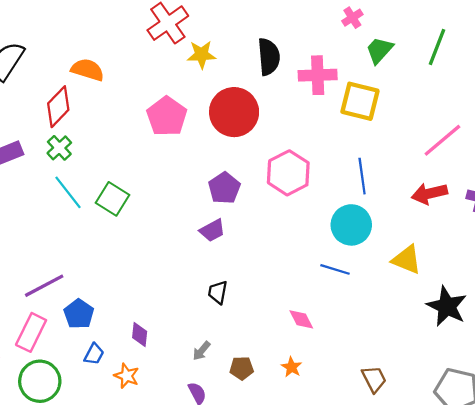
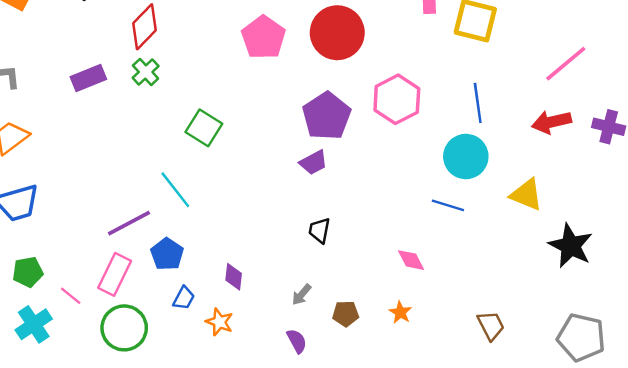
purple pentagon: (224, 188) -> (327, 116), size x1.4
cyan line: (68, 192) -> (175, 190), moved

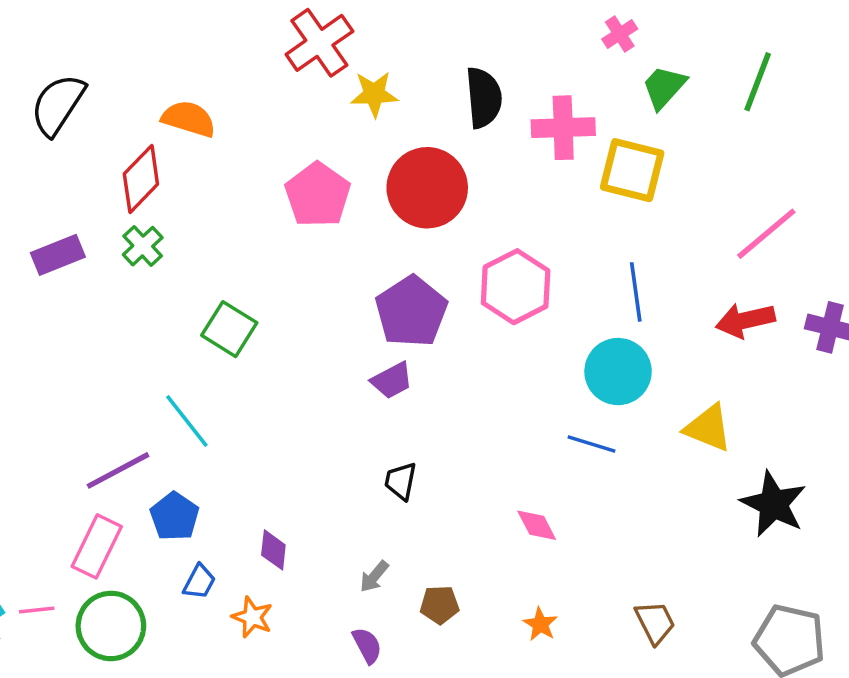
pink line: (71, 296) -> (37, 610), moved, turned -45
orange star: (400, 312) -> (540, 624), moved

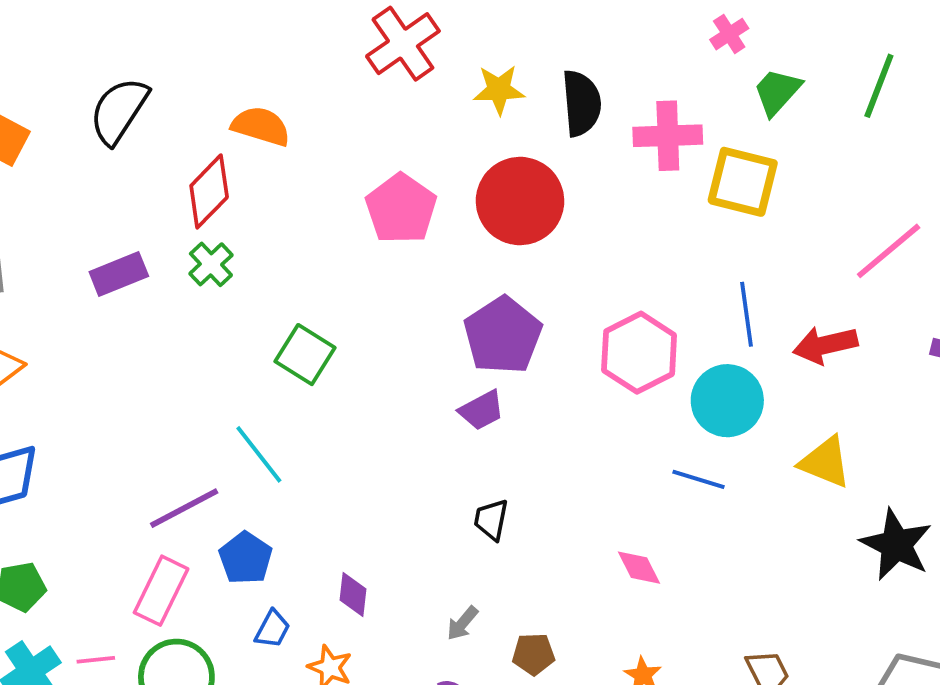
yellow star: (374, 94) -> (499, 90), moved
pink hexagon: (516, 287) -> (639, 353), moved
red arrow: (745, 320) -> (825, 345), moved

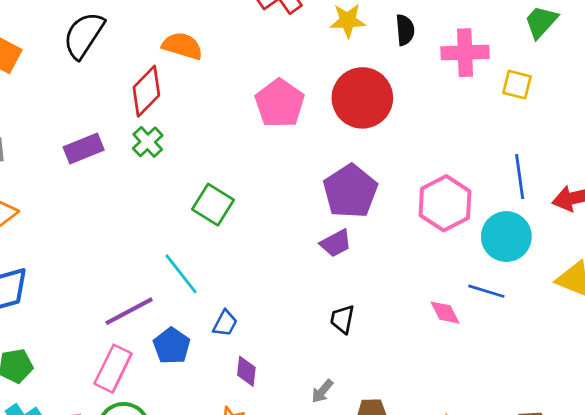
black semicircle: (581, 103) -> (405, 30), size x0.7
yellow square: (743, 182) -> (517, 85), size x0.6
pink diamond: (639, 568) -> (445, 313), moved
blue trapezoid: (272, 629) -> (225, 323), moved

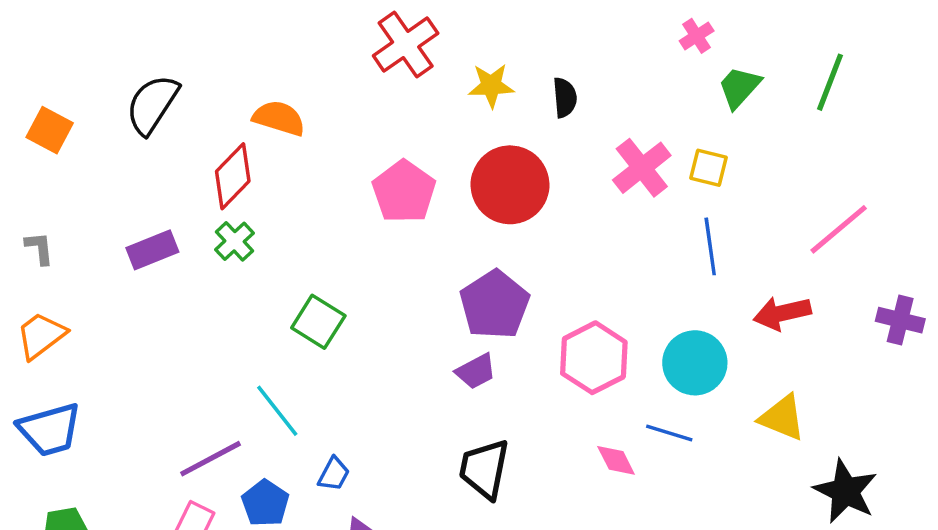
pink cross: (465, 53) -> (642, 168), moved, turned -36
blue line: (520, 177) -> (710, 246), moved
pink hexagon: (445, 203) -> (594, 358), moved
black trapezoid: (342, 319) -> (484, 469), size x1.6

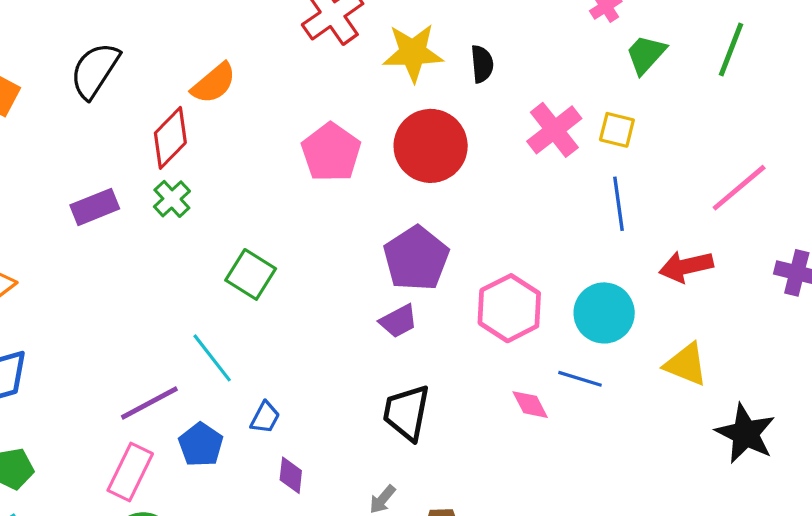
yellow star: (491, 86) -> (413, 53), size x1.4
orange semicircle: (279, 118) -> (214, 83), turned 123

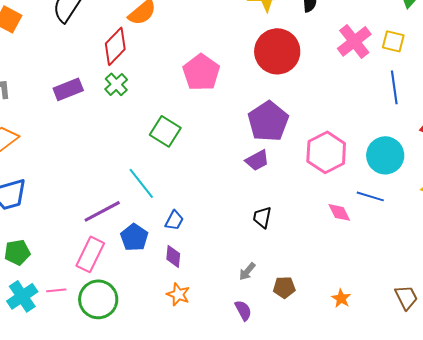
pink pentagon: (331, 152) -> (201, 72), moved
black trapezoid: (406, 413) -> (262, 217), size x0.6
purple diamond: (291, 475) -> (173, 256), moved

